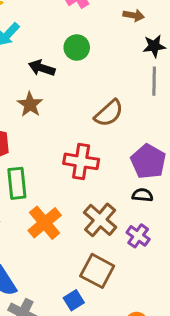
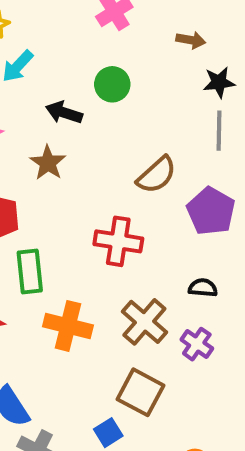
purple pentagon: (148, 161) -> (211, 211), moved
orange cross: (45, 223) -> (68, 326), turned -36

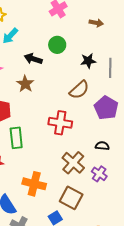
black star: (219, 82) -> (88, 61), moved
orange cross: (68, 326) -> (34, 184), moved

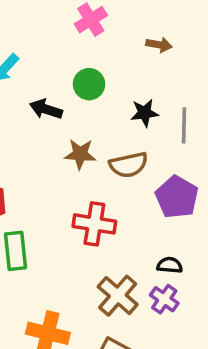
brown star: (25, 84) -> (80, 154), moved, turned -30
brown semicircle: (79, 90) -> (128, 165), turned 30
purple cross: (99, 174) -> (164, 299), moved

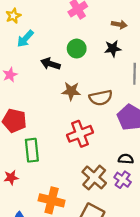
black star: (145, 113) -> (113, 49), moved
red cross: (94, 224) -> (80, 134), turned -30

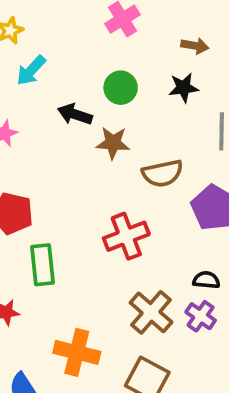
brown star: (71, 91) -> (113, 143), moved

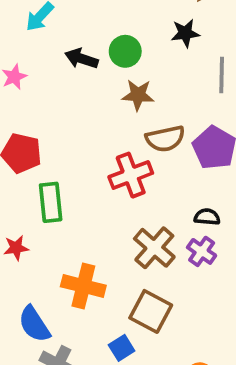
green circle: (121, 88) -> (125, 51), moved
brown star: (113, 143) -> (138, 95), moved
brown semicircle: (162, 173) -> (165, 139), moved

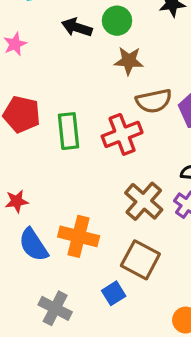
green rectangle: (51, 202) -> (69, 131), moved
blue semicircle: (34, 324) -> (33, 245), moved

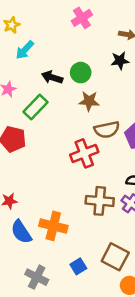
green rectangle: (69, 131) -> (35, 107), moved, turned 50
brown cross: (144, 201) -> (100, 201), turned -36
brown square: (140, 260) -> (115, 257), moved

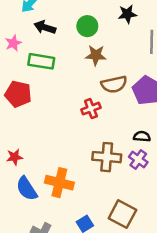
black arrow: (52, 77) -> (45, 27), moved
green rectangle: (35, 107) -> (41, 61), turned 55
red cross: (84, 153) -> (91, 109), size x0.7

